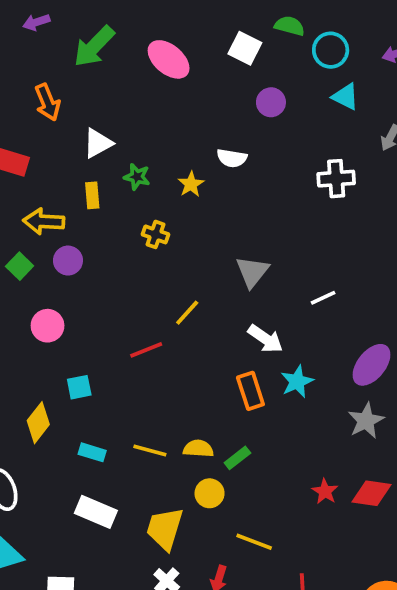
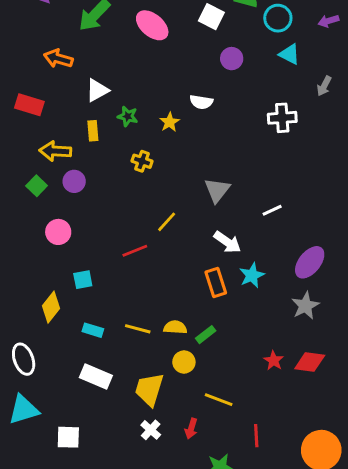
orange arrow: (48, 102) -> (58, 59), turned 128

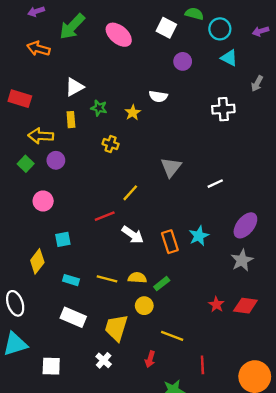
orange arrow: (58, 59) -> (38, 49), moved
white arrow: (227, 242) -> (133, 235), moved
white cross: (151, 430) -> (104, 360), moved

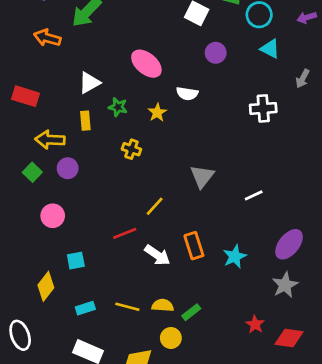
pink ellipse: (119, 35) -> (146, 64), moved
orange rectangle: (170, 242) -> (194, 246), moved
cyan rectangle: (71, 280) -> (85, 308), turned -35
red star: (216, 304) -> (255, 324), moved

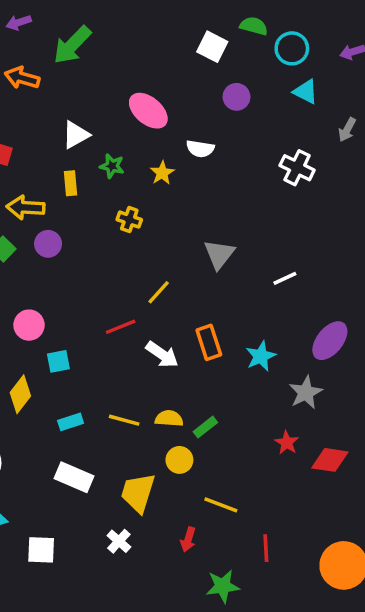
white cross: (263, 108) -> (297, 168), turned 30
pink circle: (53, 216) -> (29, 325), moved
gray star: (285, 285) -> (306, 393), moved

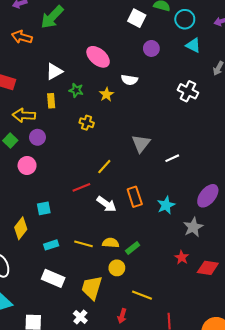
white line: (285, 278) -> (172, 158), moved
pink circle: (29, 325) -> (27, 165), moved

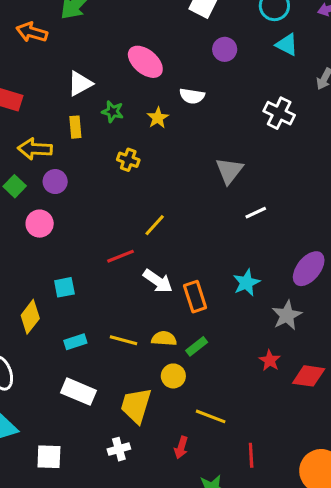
gray triangle: (141, 144) -> (229, 171), moved
orange rectangle: (135, 197) -> (195, 297), moved
white cross: (80, 317) -> (119, 449), turned 32

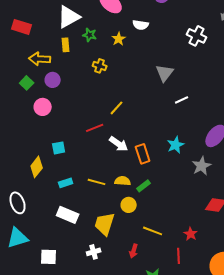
white triangle: (80, 84) -> (69, 17), size x1.4
red star: (270, 360) -> (191, 234), moved

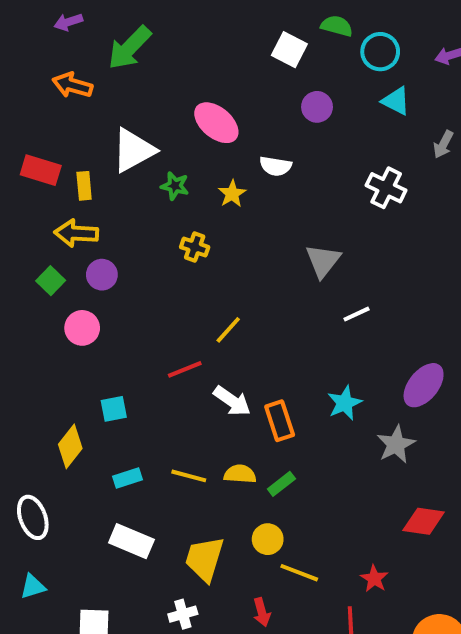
yellow rectangle: (66, 45) -> (84, 186), moved
yellow circle: (129, 205) -> (268, 539), moved
cyan triangle: (18, 238) -> (33, 586), size x0.6
red arrow: (134, 251) -> (262, 612), turned -32

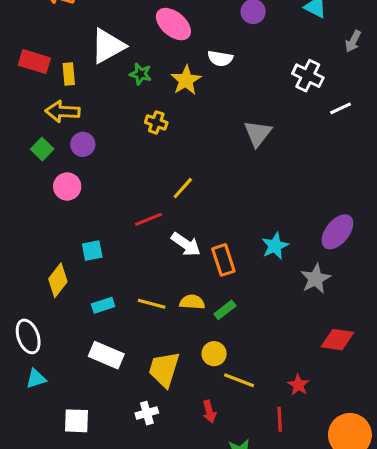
yellow star: (232, 194) -> (186, 80), size x1.4
white line: (356, 314) -> (341, 108), moved
cyan triangle: (33, 586) -> (36, 379), moved

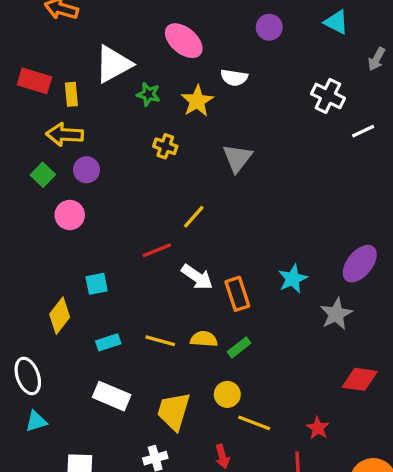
gray triangle: (258, 133) -> (237, 158), moved

